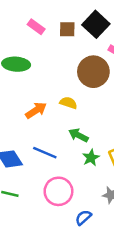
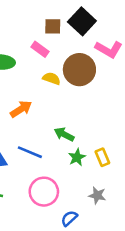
pink rectangle: (36, 27) -> (40, 49), moved
yellow semicircle: (68, 103) -> (51, 78), moved

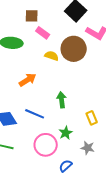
brown square: (53, 26) -> (32, 16), moved
green arrow: (64, 134) -> (62, 100), turned 56
green star: (77, 157) -> (66, 133), moved

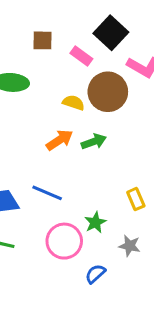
pink rectangle: (43, 33) -> (81, 56), moved
orange arrow: (28, 80) -> (60, 140), moved
green arrow: (62, 100) -> (94, 142), moved, turned 77

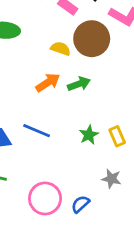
green star: (95, 222) -> (89, 135), moved
pink circle: (64, 241) -> (45, 198), moved

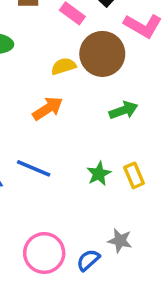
yellow semicircle: (61, 49) -> (64, 66), turned -36
green arrow: (79, 84) -> (123, 110), moved
gray star: (111, 179) -> (120, 241), moved

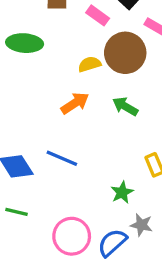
green arrow: (123, 110) -> (125, 106), moved, turned -130
green star: (99, 174) -> (122, 192), moved
blue semicircle: (88, 260) -> (112, 243), size x1.4

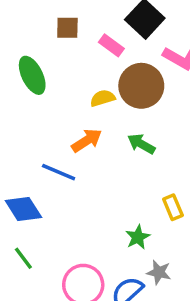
green ellipse: (25, 43) -> (32, 75), turned 60
blue line: (62, 158) -> (59, 172), moved
green line: (16, 212) -> (23, 258), turned 40

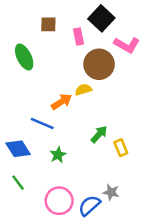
pink rectangle: (111, 45) -> (78, 36), turned 42
yellow semicircle: (103, 98) -> (83, 90), moved
green arrow: (141, 144) -> (99, 134), moved, turned 102
green star: (138, 237) -> (58, 155), moved

